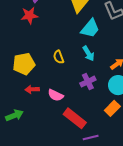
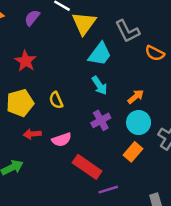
red star: (29, 15) -> (26, 61), moved, turned -30
yellow semicircle: (59, 57) -> (56, 100), moved
pink semicircle: (56, 95) -> (62, 140), turned -42

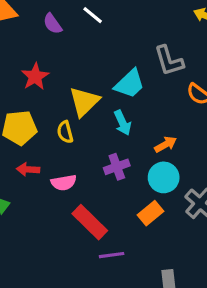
purple semicircle: (32, 18) -> (53, 24), turned -84
yellow triangle: (84, 23) -> (84, 102), moved

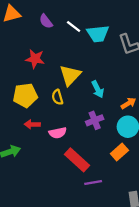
white line: (93, 15) -> (74, 26), moved
red star: (35, 76) -> (35, 59), turned -30
cyan trapezoid: (130, 84) -> (98, 34), moved, turned 40

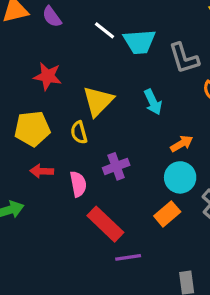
purple semicircle: (46, 21) -> (52, 17), moved
cyan arrow: (98, 89) -> (153, 102), moved
purple cross: (95, 120) -> (116, 166), moved
pink semicircle: (58, 133) -> (78, 184), turned -90

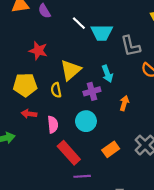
orange arrow: (182, 144) -> (124, 103), turned -48
purple cross: (116, 166) -> (92, 91), moved
cyan circle: (180, 177) -> (86, 121), moved

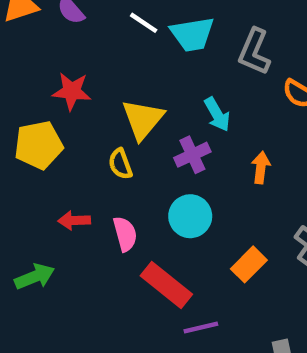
gray L-shape: (131, 46) -> (254, 52), turned 45
yellow pentagon: (25, 85) -> (39, 145), moved

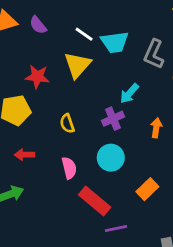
cyan arrow: (217, 114) -> (129, 93), turned 70
yellow triangle: (143, 119) -> (77, 65), moved
red arrow: (74, 220) -> (25, 155), moved

